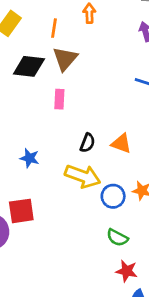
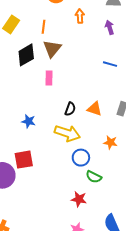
orange arrow: (89, 13) -> (80, 16), moved
black diamond: (29, 66) -> (26, 55), turned -35
blue circle: (113, 196) -> (81, 158), moved
red star: (127, 271) -> (79, 199), moved

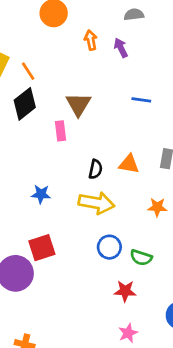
orange line: (43, 27) -> (28, 71), moved, turned -32
purple arrow: (110, 27) -> (121, 48), moved
brown triangle: (52, 49) -> (78, 104), moved
blue circle: (81, 158) -> (109, 247), moved

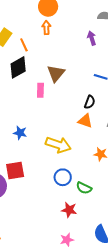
orange arrow: (91, 40) -> (46, 28), moved
black semicircle: (95, 169) -> (90, 102), moved

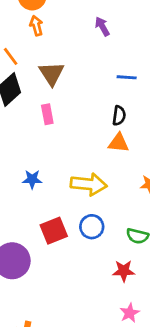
brown triangle: (56, 73) -> (52, 74), moved
red square: (15, 171) -> (54, 231), moved
blue circle: (63, 177) -> (92, 227), moved

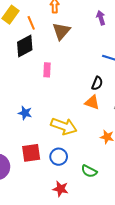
brown triangle: (52, 74) -> (61, 31), moved
red star: (124, 271) -> (60, 189), moved

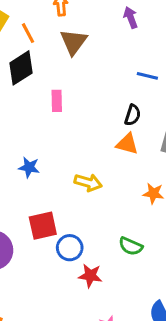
yellow arrow: (64, 126) -> (88, 183), size x0.7
blue circle: (59, 157) -> (70, 248), moved

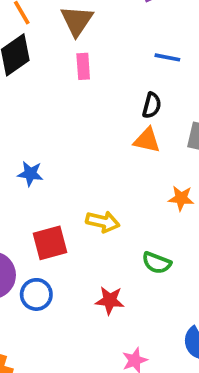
pink rectangle: (57, 101) -> (83, 66), moved
yellow arrow: (88, 183) -> (103, 222), moved
blue circle: (70, 248) -> (36, 294), moved

